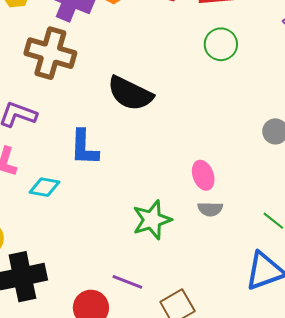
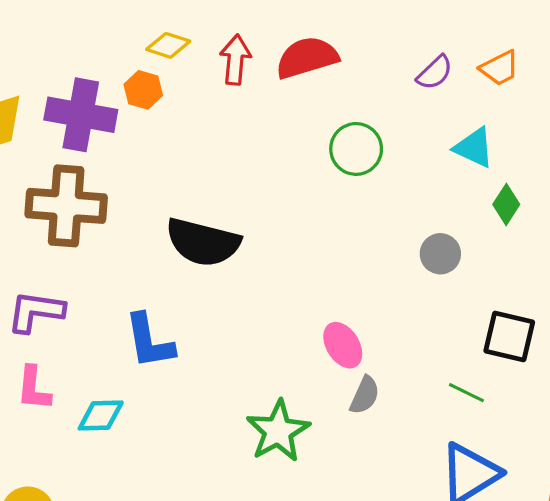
green circle: (221, 44) -> (356, 149), moved
gray semicircle: (210, 209) -> (365, 395), turned -55

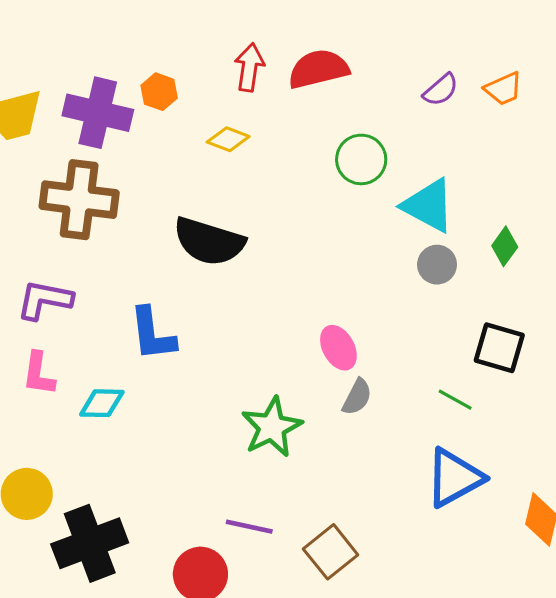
yellow diamond: (168, 45) -> (228, 139), moved
cyan triangle: (474, 148) -> (428, 205), moved, size x1.4
green diamond: (506, 204) -> (505, 246), moved

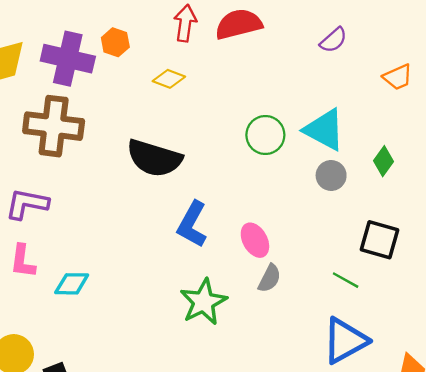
orange trapezoid: (503, 89) -> (398, 77), moved
green circle: (361, 159) -> (265, 135), moved
blue L-shape: (152, 334) -> (192, 224), moved, turned 36

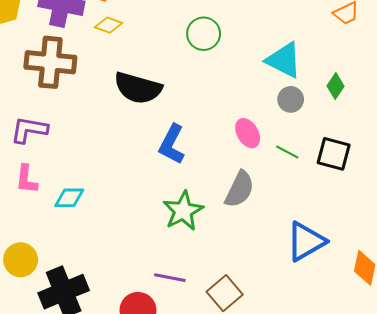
yellow diamond: (169, 79) -> (108, 25), moved
green circle: (265, 135) -> (204, 34), moved
pink ellipse: (255, 240) -> (248, 133), moved
gray semicircle: (269, 278) -> (240, 189), size x1.5
green line: (346, 280) -> (287, 152), moved

